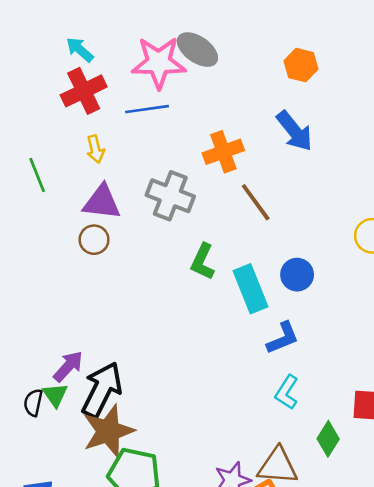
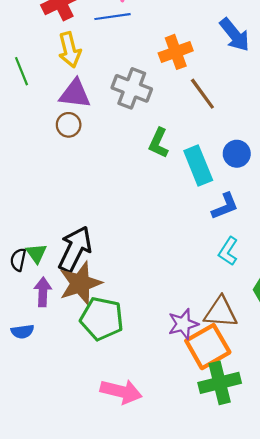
yellow arrow: (95, 149) -> (70, 50), size x1.5
purple arrow: (68, 366) -> (43, 292), moved, turned -40

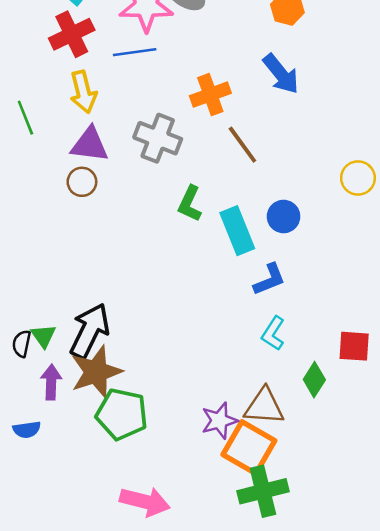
orange square: (208, 347) -> (249, 448), turned -30

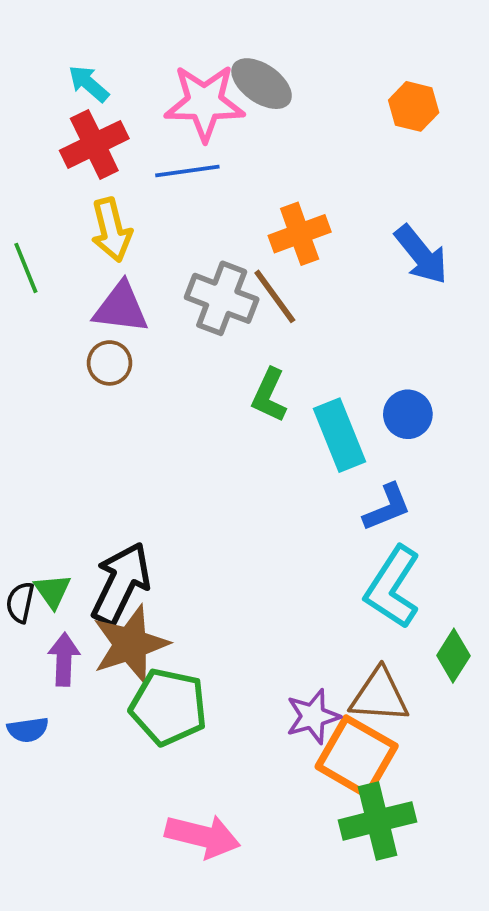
blue arrow: (281, 74) -> (421, 255), moved
brown line: (242, 145) -> (275, 296), moved
cyan L-shape: (273, 333) -> (393, 587), size x1.6

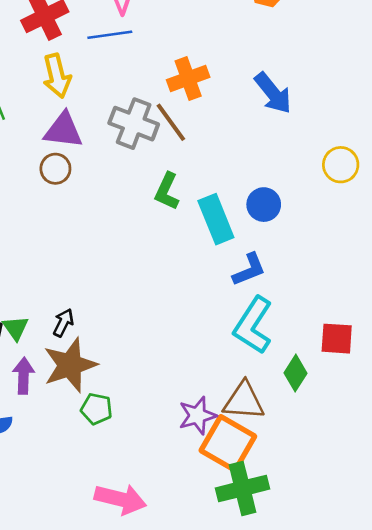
black arrow: (121, 583) -> (63, 323), size x0.5
green pentagon: (168, 707) -> (97, 409), size x0.6

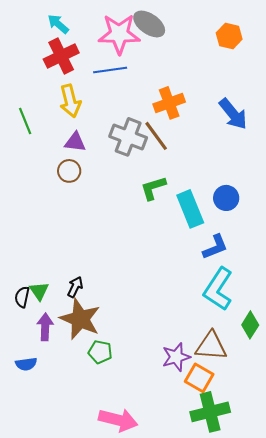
purple triangle: (63, 130) -> (75, 142), size x0.7
green L-shape: (167, 191) -> (153, 188), turned 48
brown star: (70, 365) -> (80, 319), turned -30
orange square: (228, 443) -> (199, 378), size x0.7

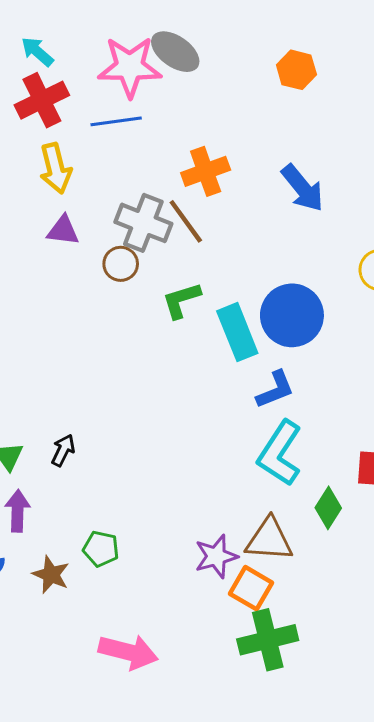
brown circle: (69, 171) -> (121, 264), moved
blue circle: (226, 198) -> (292, 315), size x1.6
brown star: (80, 319) -> (51, 575), moved, size x0.6

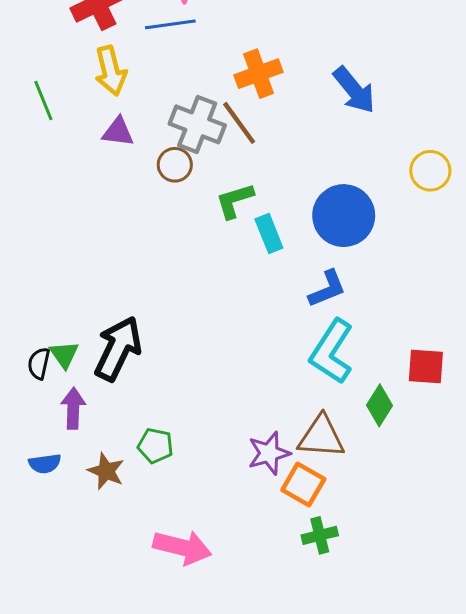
cyan rectangle: (237, 332) -> (269, 234), moved, size x0.7
black arrow: (63, 450) -> (118, 349), size x2.0
green cross: (268, 640) -> (320, 535), size x0.6

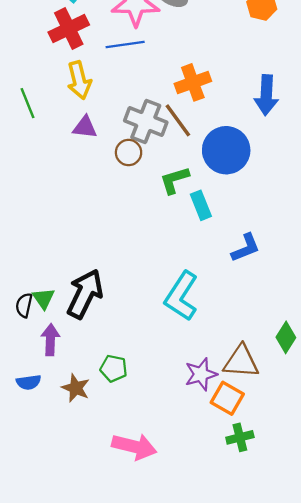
blue arrow: (354, 90) -> (266, 95), turned 42
blue circle: (344, 216) -> (226, 150), moved
cyan L-shape: (332, 352) -> (181, 296), moved

